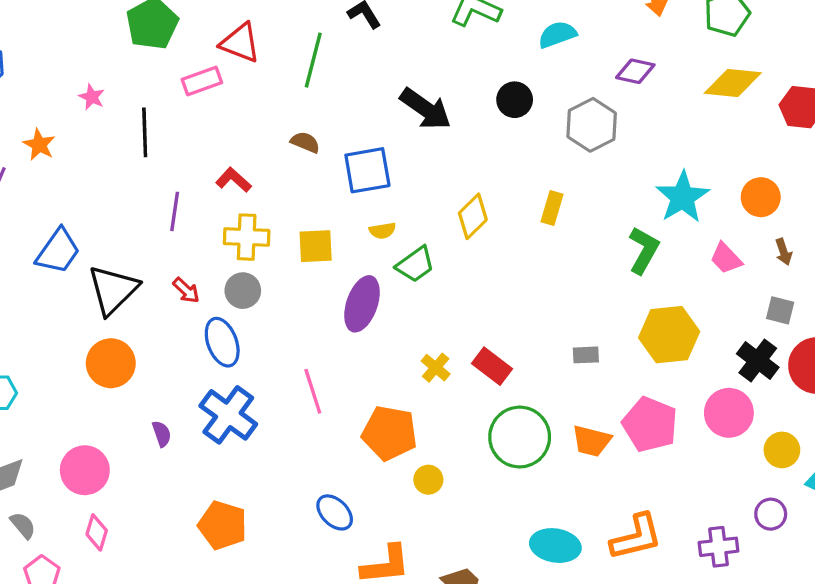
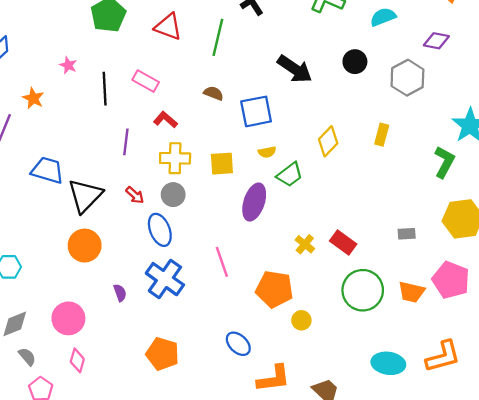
pink rectangle: (202, 81) -> (146, 81), moved, turned 50
blue trapezoid: (58, 251) -> (47, 170), turned -108

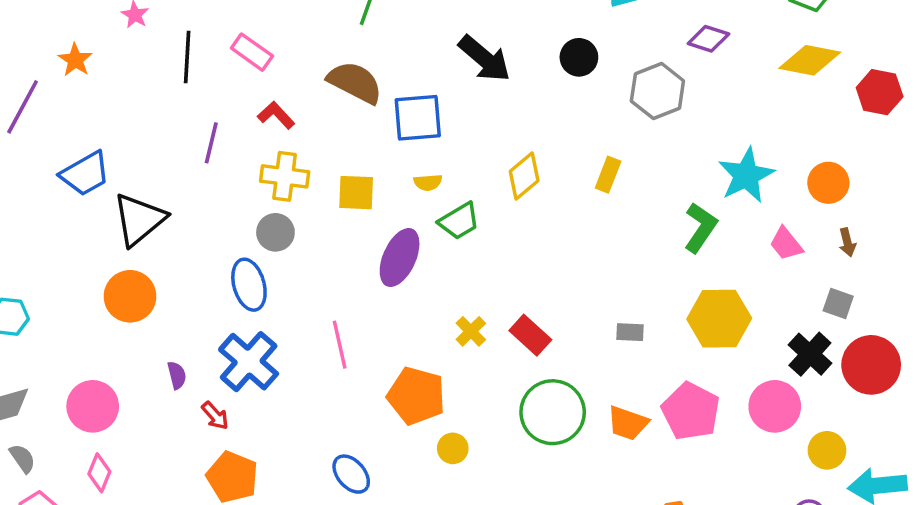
brown semicircle: (214, 93) -> (355, 82), size x1.8
blue trapezoid: (47, 170) -> (85, 174), turned 128
red arrow: (135, 195) -> (215, 416), moved

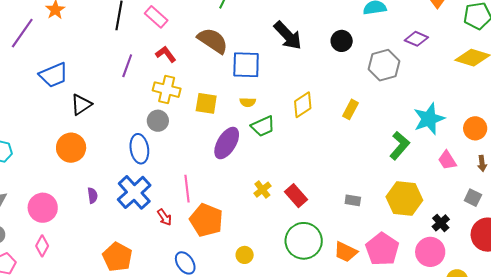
black triangle: (139, 219) -> (81, 105), size x0.7
black cross: (810, 354) -> (441, 223), moved, size x0.7
orange pentagon: (416, 396) -> (206, 220), moved
red arrow: (215, 416) -> (164, 217), moved

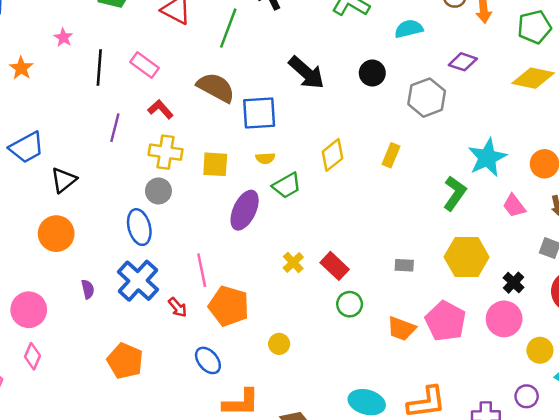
green circle: (304, 241) -> (350, 304), moved, size x0.6

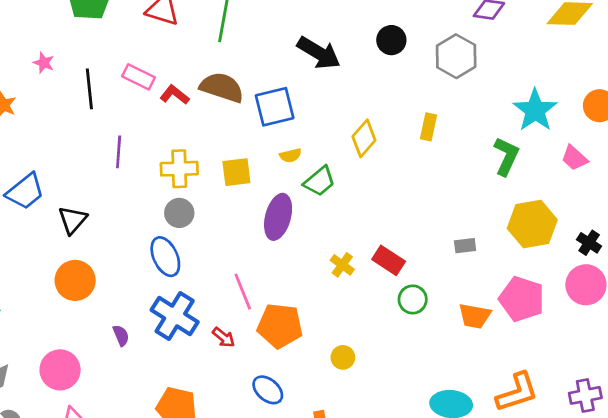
red L-shape: (160, 109) -> (175, 95), moved

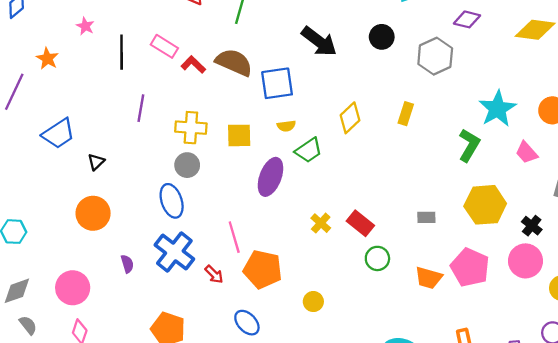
black triangle: (73, 220) -> (96, 162), size x0.7

